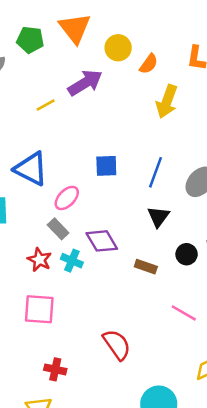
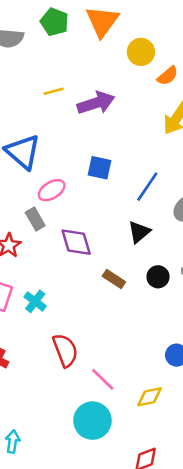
purple arrow: (85, 83) -> (96, 103), moved
cyan cross: (72, 261) -> (35, 301), moved
pink line: (184, 313) -> (103, 379), moved

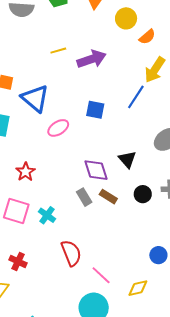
blue line: (147, 187) -> (136, 97), moved
gray rectangle: (35, 219) -> (84, 197), moved
black triangle: (139, 232) -> (127, 159), turned -30
purple diamond: (76, 242) -> (96, 170), moved

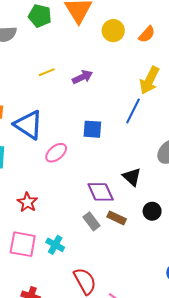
orange semicircle: (147, 37) -> (147, 34), moved
purple arrow: (92, 59) -> (82, 77), size x0.7

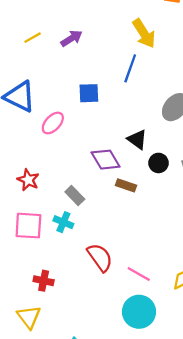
yellow arrow: (149, 80) -> (144, 33), turned -52
black circle: (152, 211) -> (159, 163), moved
gray rectangle: (91, 221) -> (75, 196), moved

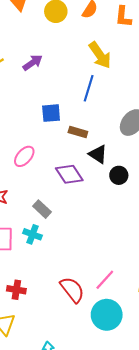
pink ellipse: (53, 123) -> (24, 156), moved
brown rectangle: (126, 185) -> (78, 132), moved
red semicircle: (100, 257) -> (72, 290), moved
pink line: (139, 274) -> (105, 280), turned -75

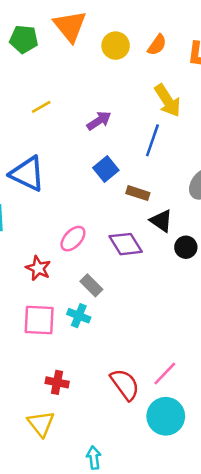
purple arrow: (33, 63) -> (99, 121), moved
blue square: (51, 113) -> (106, 169), turned -36
pink ellipse: (24, 156) -> (73, 239), moved

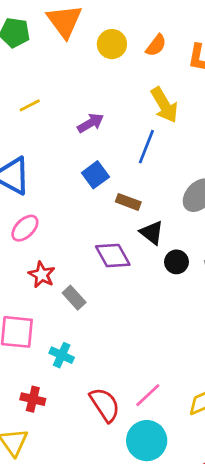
pink ellipse: (73, 239) -> (25, 228), moved
red star: (38, 268) -> (42, 275), moved
cyan cross: (79, 316) -> (62, 355), moved

